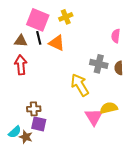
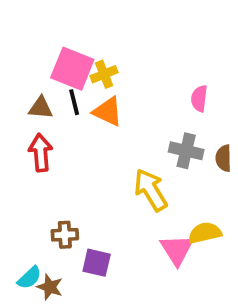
yellow cross: (66, 17) -> (104, 74), moved
pink semicircle: (116, 36) -> (199, 98), moved
purple square: (39, 124) -> (97, 263), moved

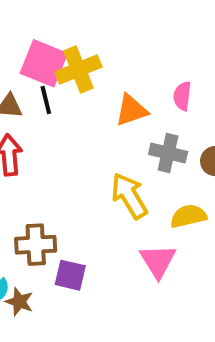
yellow cross: (104, 74) -> (78, 69), size x1.5
orange triangle: (108, 112) -> (131, 110), moved, turned -44
yellow semicircle: (205, 233) -> (188, 216), moved
brown cross: (65, 235) -> (36, 245), size x1.4

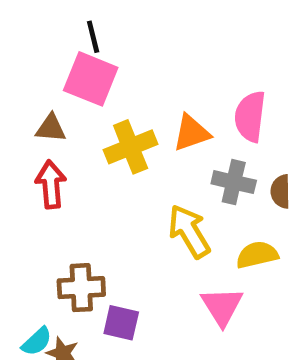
yellow cross: (78, 69) -> (131, 147), moved
pink semicircle: (182, 96) -> (250, 116), size x1.5
black line: (46, 100) -> (93, 37), moved

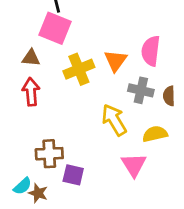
orange triangle: (191, 133) -> (115, 61), turned -35

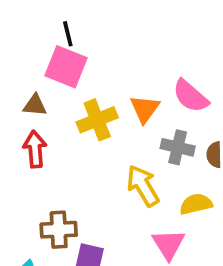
pink semicircle: (151, 51) -> (190, 96), turned -56

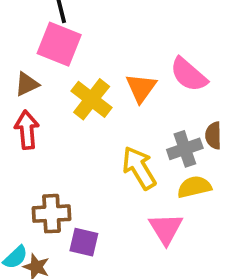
brown triangle: (35, 105) -> (27, 84), turned -30
yellow cross: (97, 120) -> (92, 99), turned -30
gray cross: (178, 147) -> (185, 149), moved, turned -32

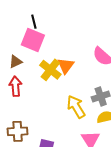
orange triangle: (141, 88) -> (66, 66), moved
brown cross: (52, 214) -> (18, 131), moved

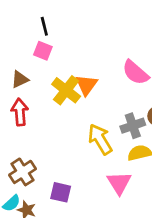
pink square: (33, 40) -> (43, 51), size x0.6
brown cross: (18, 131) -> (22, 172), turned -30

